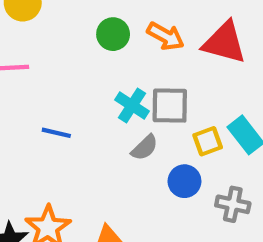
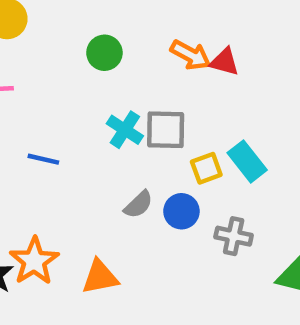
orange arrow: (166, 36) -> (191, 55), moved
red triangle: (224, 42) -> (224, 62), size x0.6
gray semicircle: (145, 148) -> (138, 204), moved

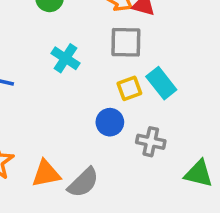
gray square: (166, 130) -> (126, 42), moved
gray semicircle: (138, 204) -> (83, 183), moved, size x1.4

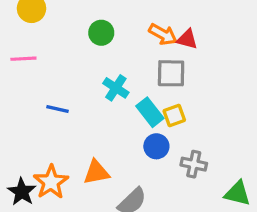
cyan rectangle: (161, 83) -> (150, 112), moved
orange triangle: (46, 174) -> (96, 172), moved

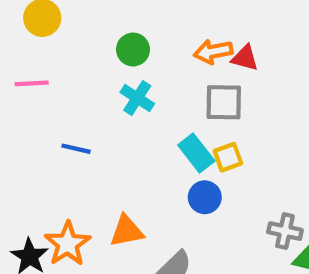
orange arrow: (163, 34) -> (213, 52), turned 140
cyan cross: (116, 88) -> (137, 98), moved
gray cross: (194, 164) -> (285, 231), moved

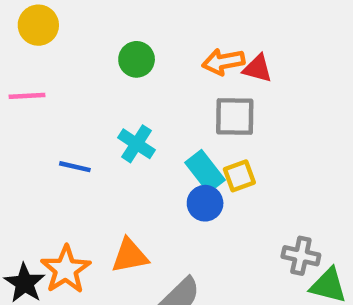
cyan cross: (137, 98) -> (137, 144), moved
blue circle: (205, 197) -> (205, 203), moved

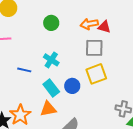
cyan rectangle: (205, 171) -> (51, 88), moved
yellow square: (239, 176) -> (96, 74), size x1.5
blue circle: (205, 203) -> (72, 86), moved

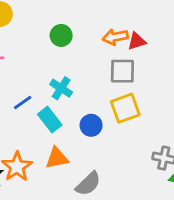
red triangle: (104, 27) -> (137, 41), turned -32
blue line: (24, 70) -> (23, 102), turned -48
cyan rectangle: (51, 88) -> (50, 120), moved

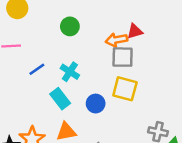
orange arrow: (115, 37) -> (116, 40), moved
blue line: (23, 102) -> (37, 69), moved
yellow square: (125, 108) -> (125, 89), turned 35

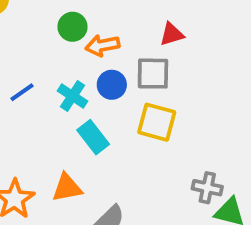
orange arrow: (116, 40) -> (102, 45), moved
cyan rectangle: (60, 99) -> (93, 137), moved
blue circle: (96, 104) -> (112, 85), moved

